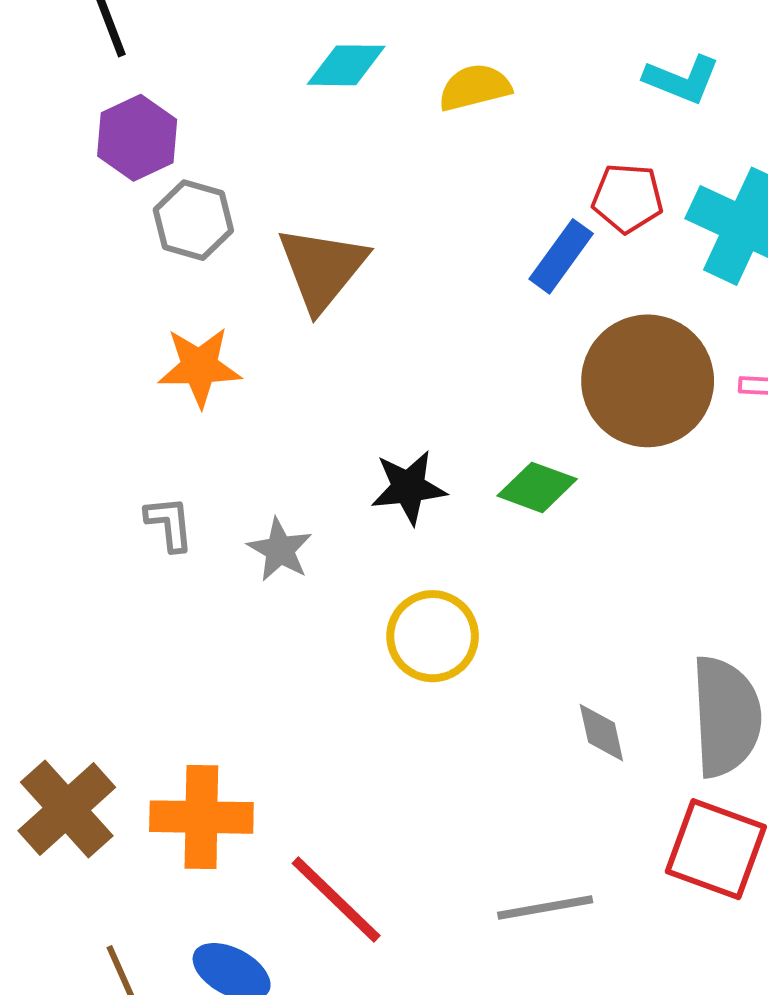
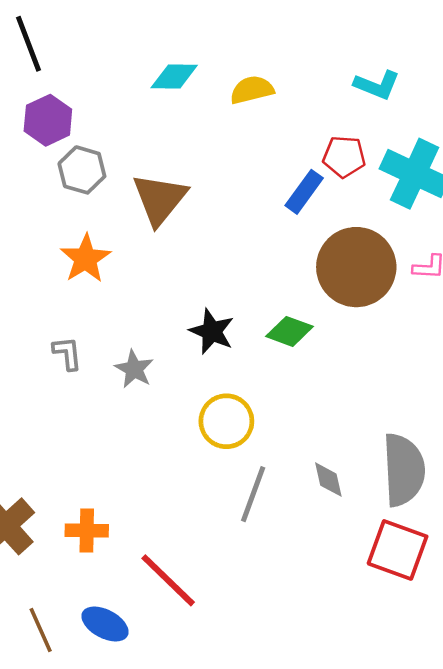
orange star: (199, 367) -> (86, 259), turned -30
black star: (408, 487) -> (212, 331), turned 30
orange cross: (201, 817) -> (87, 531), size x0.7
gray line: (545, 907) -> (253, 494), moved, turned -60

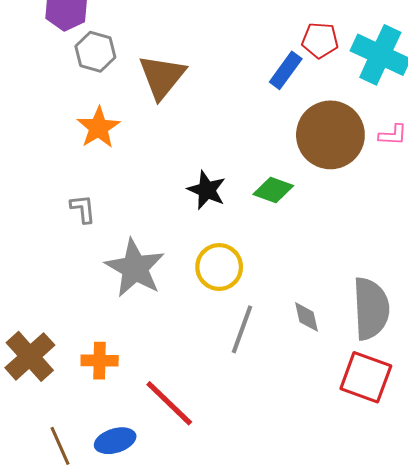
gray star: (134, 369) -> (135, 268), moved, size x1.8
blue ellipse: (105, 624) -> (115, 441), turned -45

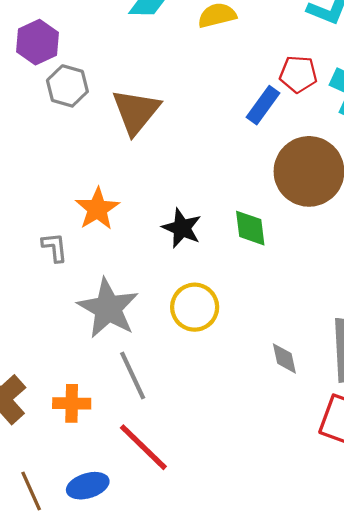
orange star: (98, 128) -> (97, 209), moved
green diamond: (273, 190) -> (250, 228), turned 63
gray line: (242, 329) -> (133, 376), moved, turned -45

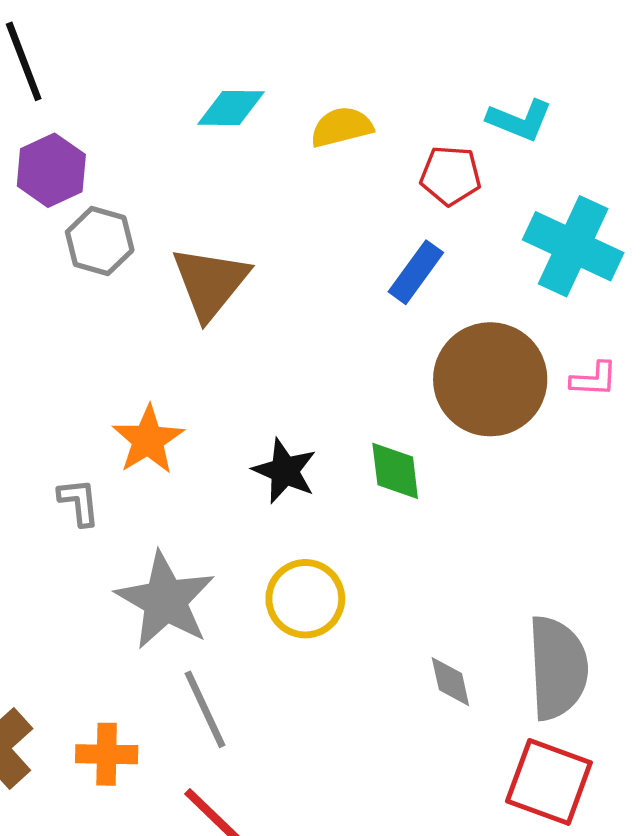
red pentagon: (298, 74) -> (450, 175), moved

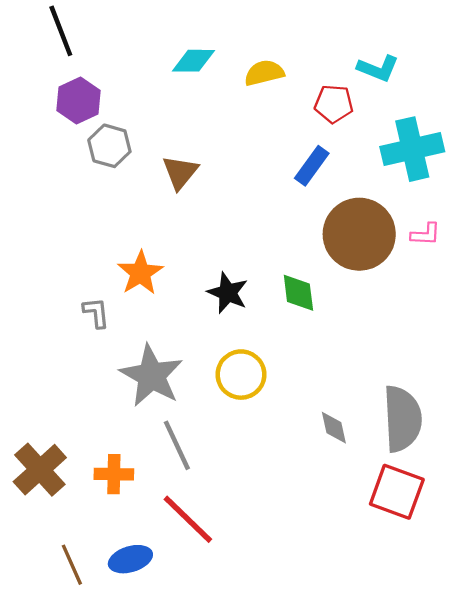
cyan cross: (573, 246) -> (412, 149), turned -38
brown triangle: (210, 283) -> (180, 172), size x0.7

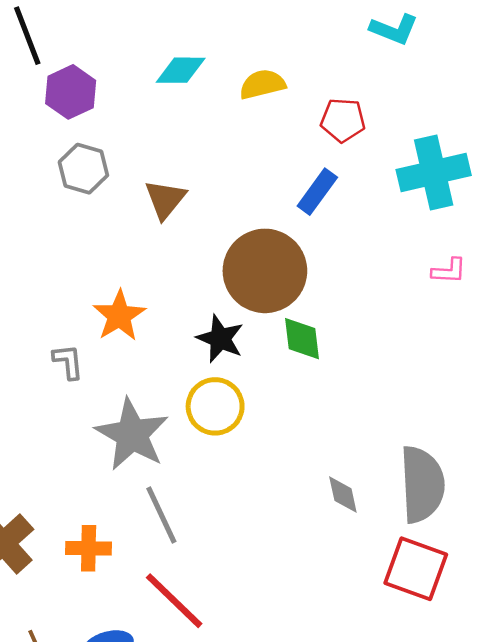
cyan L-shape: (378, 68) -> (394, 29), moved
purple hexagon: (78, 100) -> (71, 92), moved
brown circle: (359, 234) -> (265, 271), moved
yellow circle: (241, 375) -> (215, 406), moved

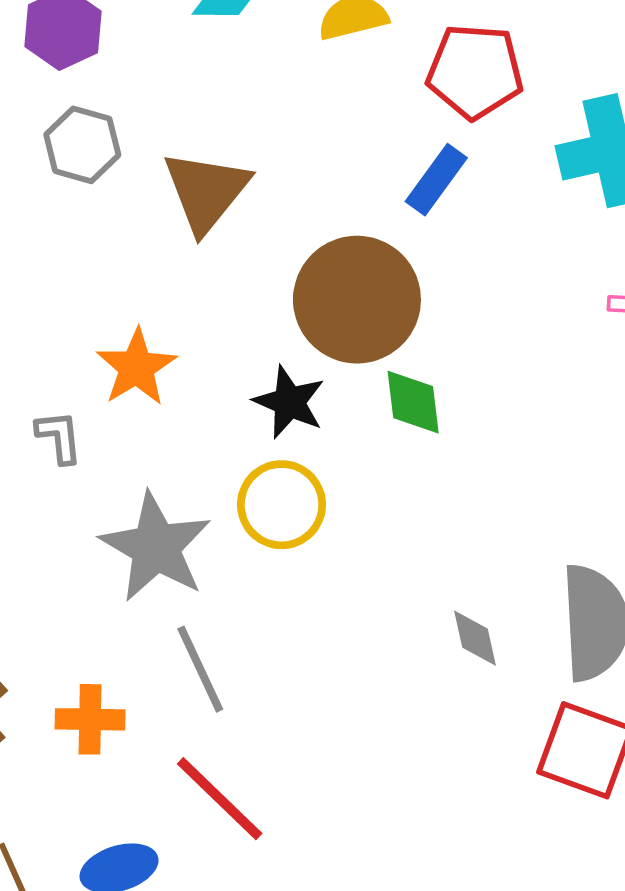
red pentagon: (343, 120) -> (475, 71), size x1.4
brown triangle: (165, 199) -> (206, 191), size x1.4

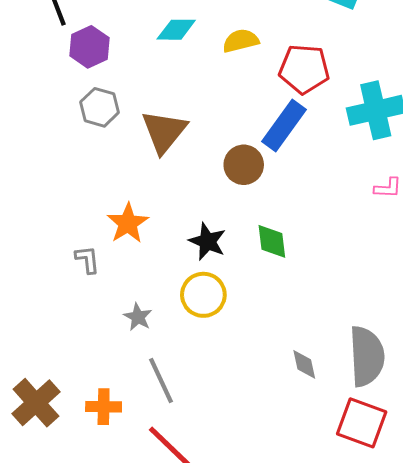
blue rectangle: (436, 180) -> (284, 125), size x1.4
brown circle: (357, 300) -> (244, 165), moved, size x0.6
gray star: (156, 547) -> (138, 317), size x0.5

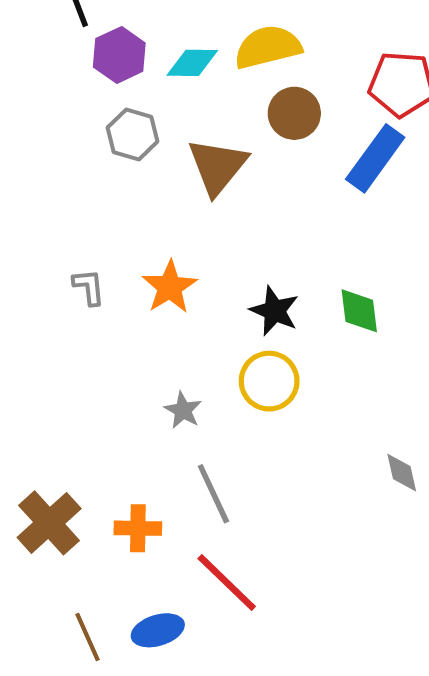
cyan diamond: (176, 30) -> (192, 63), moved
yellow semicircle: (241, 41) -> (268, 47), moved, size x1.4
brown circle: (244, 165) -> (294, 113), moved
gray L-shape: (87, 260) -> (89, 287), moved

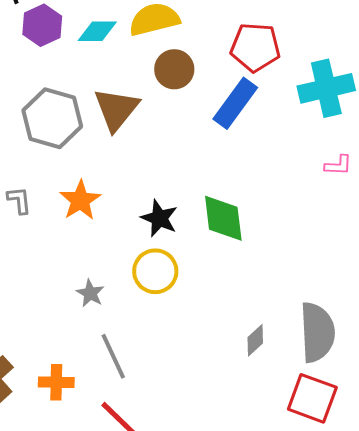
gray hexagon: (133, 135) -> (52, 118), moved, size x1.5
green diamond: (359, 311) -> (223, 218), size x1.4
gray diamond: (402, 473) -> (255, 340), turned 60

